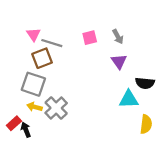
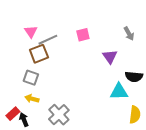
gray arrow: (118, 37) -> (129, 34), moved
gray line: (52, 43) -> (48, 40), turned -42
gray square: (33, 84) -> (31, 78), size x0.7
gray cross: (56, 108) -> (59, 115), moved

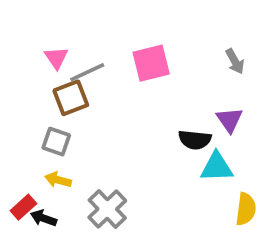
pink square: (83, 35) -> (151, 63), size x1.5
purple triangle: (110, 57) -> (229, 120), moved
black semicircle: (134, 77) -> (195, 140), moved
black arrow: (24, 120) -> (43, 218), turned -48

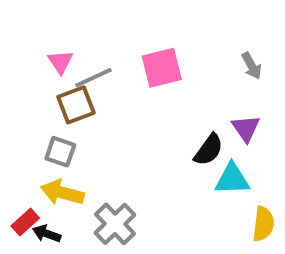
black semicircle: (195, 140) -> (209, 150), turned -60
yellow arrow: (58, 180) -> (62, 193), size x1.5

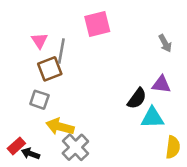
pink square: (162, 68) -> (97, 24), moved
gray line: (93, 78) -> (61, 51), turned -55
purple triangle: (246, 128) -> (161, 84), turned -48
yellow arrow: (62, 193) -> (60, 127), moved

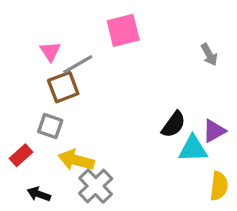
gray line: (61, 51) -> (78, 64), turned 50
purple triangle: (161, 84) -> (214, 131), moved, turned -36
red rectangle: (16, 146) -> (21, 155), moved

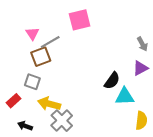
gray arrow: (209, 55) -> (142, 44), moved
purple triangle: (214, 131) -> (140, 68), moved

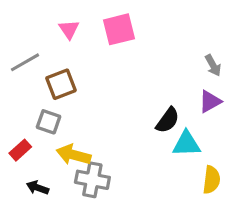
pink triangle: (32, 34) -> (69, 29), moved
gray line: (50, 42) -> (25, 62), moved
gray cross: (62, 121) -> (92, 180), turned -35

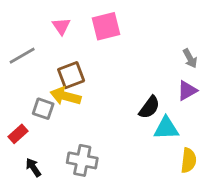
brown square: (61, 84) -> (71, 75), moved
yellow arrow: (74, 155) -> (65, 96), moved
black arrow: (38, 188) -> (33, 167), turned 36

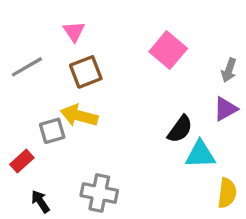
pink square: (106, 26) -> (168, 50), moved, turned -36
gray arrow: (190, 58) -> (229, 70), turned 48
brown square: (71, 75) -> (86, 72), moved
gray square: (43, 109) -> (52, 131), turned -35

